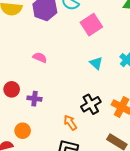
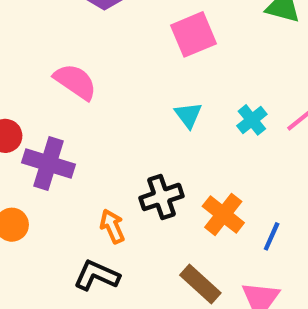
pink semicircle: (40, 58) -> (75, 82), size x1.5
purple cross: (34, 99) -> (48, 164), size x1.6

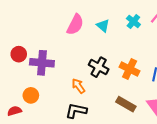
pink semicircle: (75, 82) -> (75, 25), moved, turned 95
black cross: (162, 197) -> (99, 67), turned -30

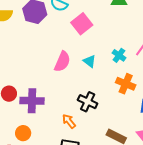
orange cross: (130, 69) -> (126, 84), moved

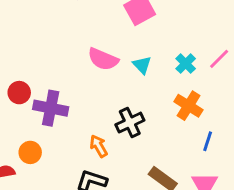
pink semicircle: (62, 62) -> (103, 59), turned 80
black cross: (88, 102) -> (130, 123), turned 30

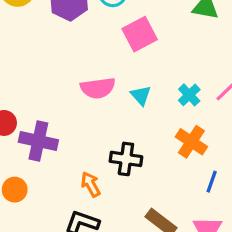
pink semicircle: (103, 59) -> (98, 88), turned -32
black cross: (130, 123) -> (126, 159), turned 32

